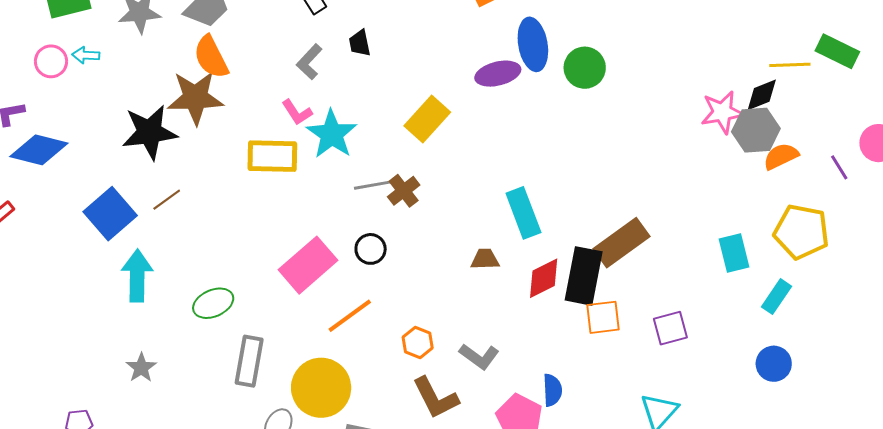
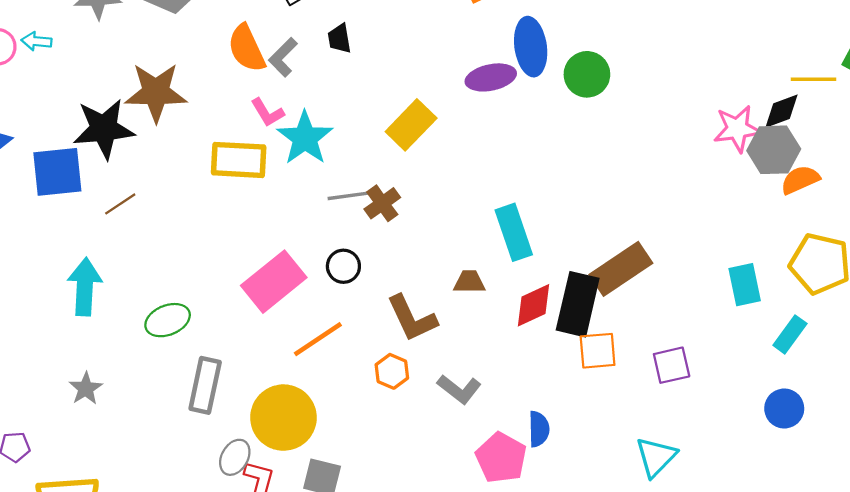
orange semicircle: (211, 57) -> (247, 48), moved
blue square: (110, 214) -> (57, 172), moved, turned 33
brown L-shape: (436, 398) -> (412, 318), moved

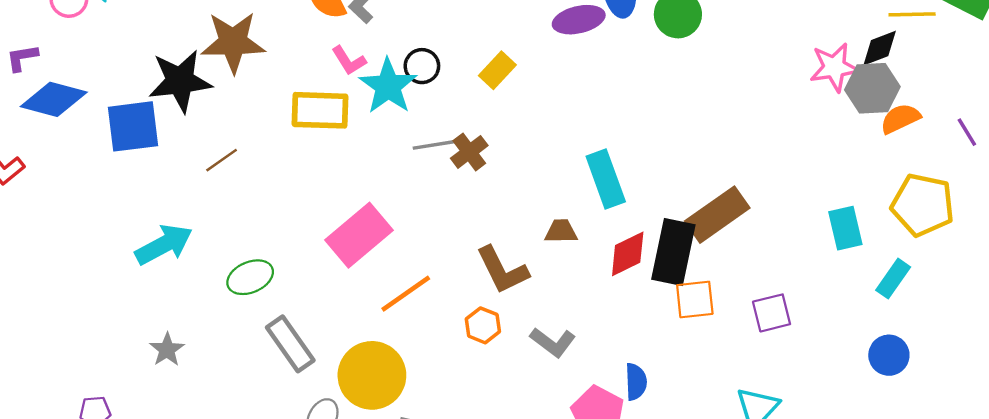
yellow rectangle: (411, 125) -> (497, 70), size x0.7
brown line: (120, 204) -> (222, 160), moved
black circle: (343, 266) -> (422, 66), moved
cyan arrow: (85, 287) -> (164, 245), turned 60
gray rectangle: (205, 385) -> (290, 344), turned -46

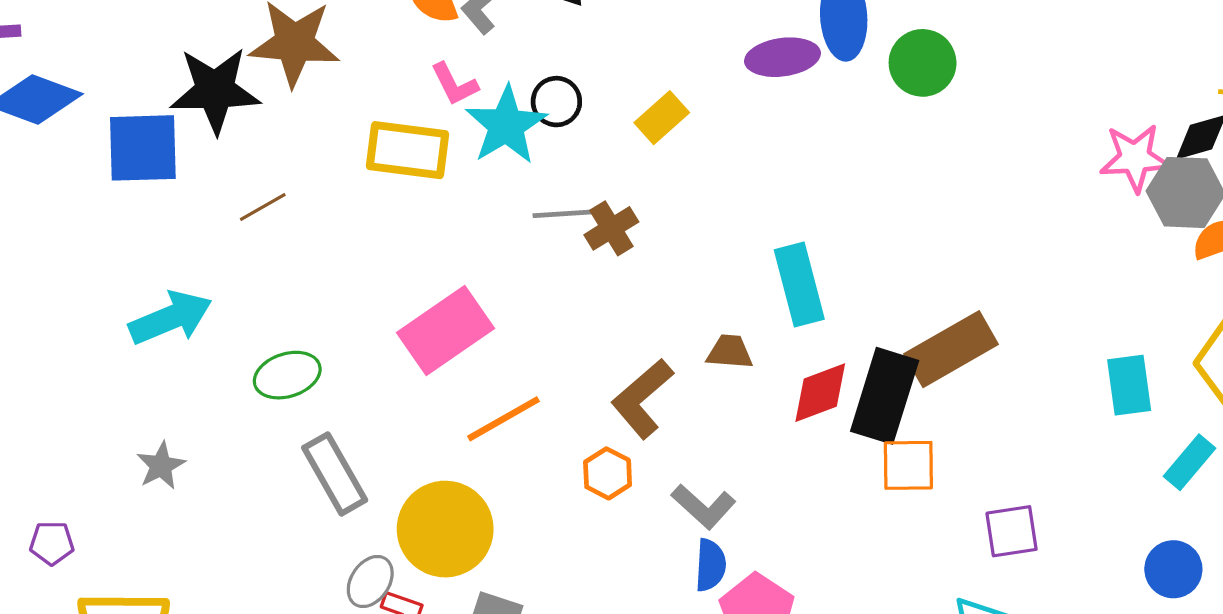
brown L-shape: (502, 270) -> (642, 399), turned 70
purple square: (772, 313) -> (1012, 531), moved
blue semicircle: (636, 382) -> (710, 565), moved

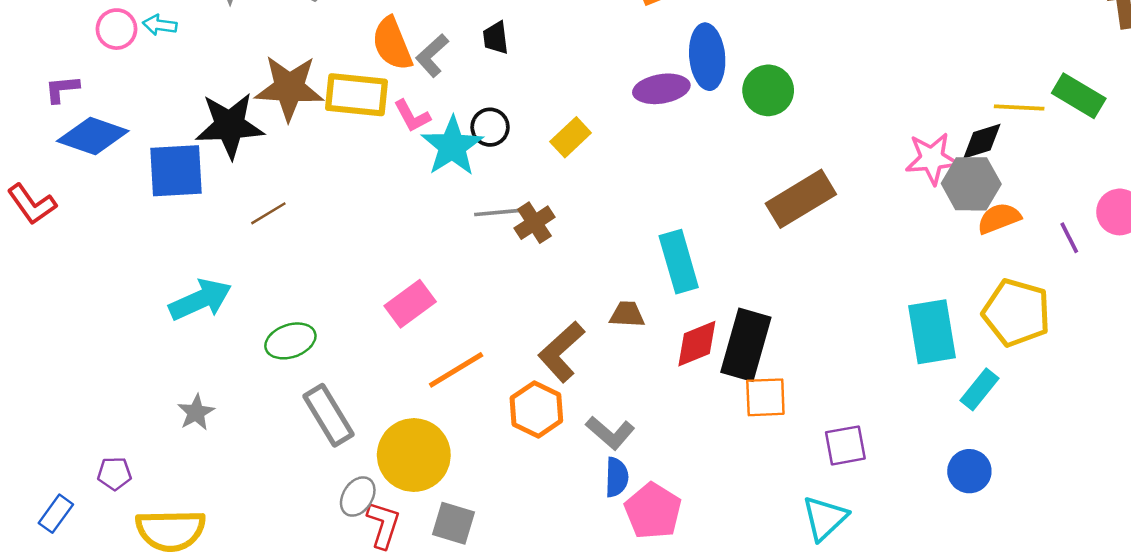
yellow rectangle: (407, 150) -> (356, 95), moved
pink rectangle: (446, 331) -> (410, 304), size x0.7
brown rectangle: (951, 349) -> (801, 199), moved
cyan rectangle: (1129, 385) -> (932, 332), size x1.4
orange hexagon: (608, 473) -> (536, 409), size x1.4

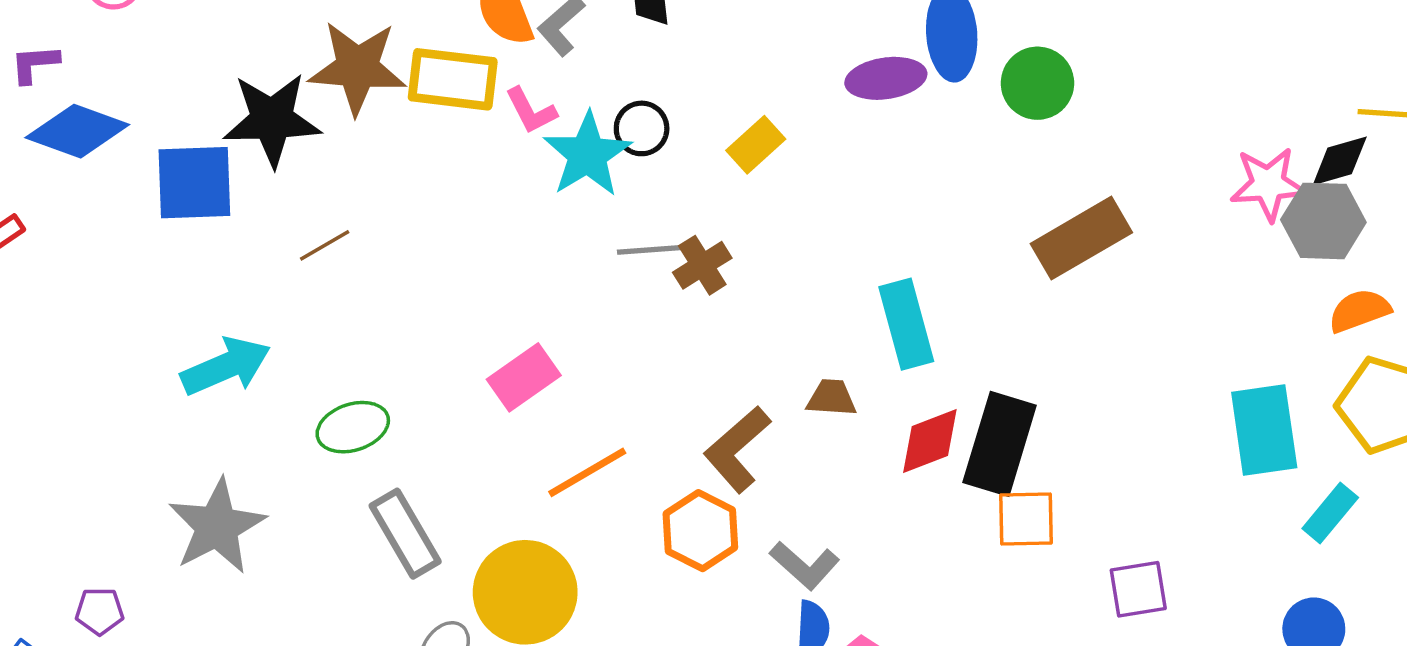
orange semicircle: (999, 218) -> (1359, 311), moved
gray star: (196, 412) -> (217, 526), size x1.8

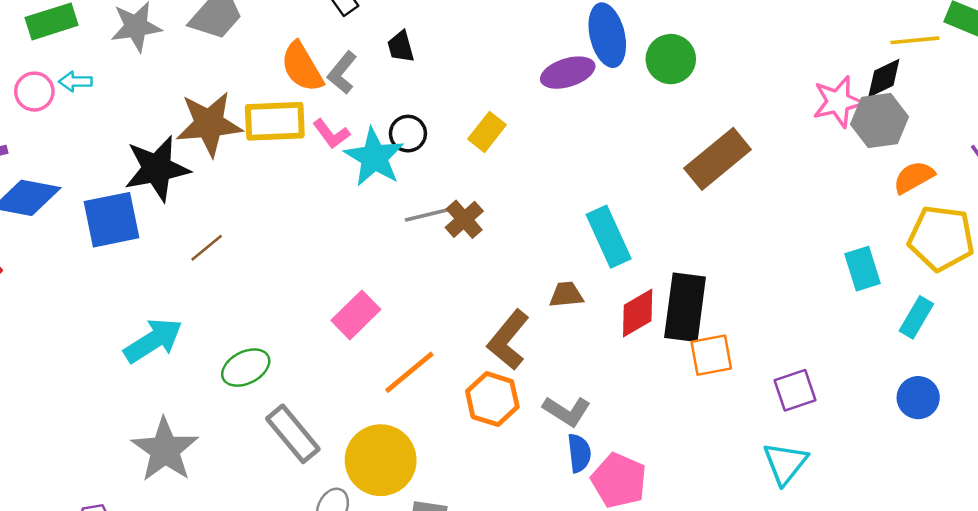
cyan rectangle: (1264, 430) -> (863, 269), size x0.7

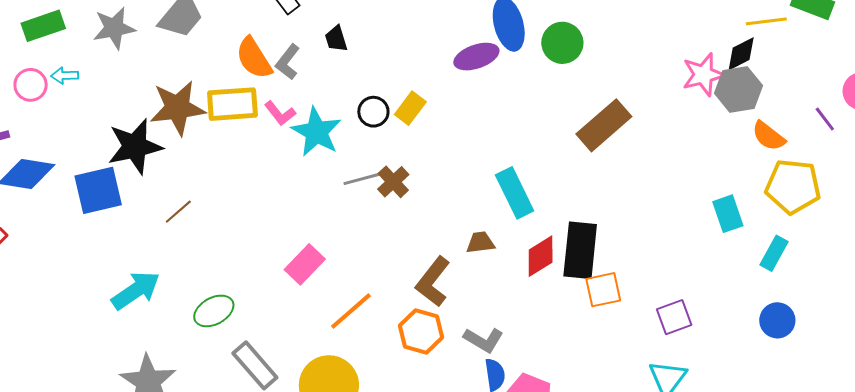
black circle: (408, 134) -> (373, 112), moved
orange semicircle: (914, 177) -> (768, 136), turned -111

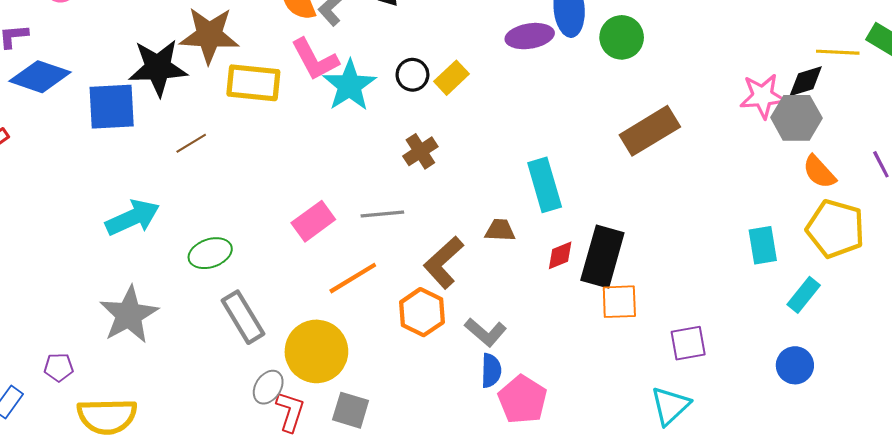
yellow rectangle: (232, 104) -> (253, 83), moved
pink L-shape: (280, 113) -> (315, 59), size x1.5
gray line: (364, 178) -> (382, 214), moved
red diamond: (541, 256) -> (560, 255), size x0.7

